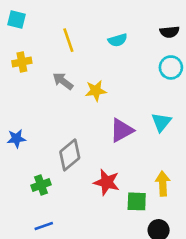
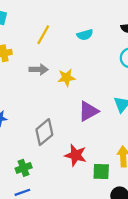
yellow line: (68, 40) -> (43, 35), turned 48
gray arrow: (63, 81) -> (39, 70), turned 144
green cross: (41, 185) -> (24, 168), moved

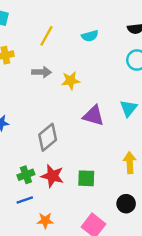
purple triangle: (88, 111) -> (94, 116), turned 45
red star: (76, 155) -> (52, 176), moved
green square: (101, 171) -> (86, 178), moved

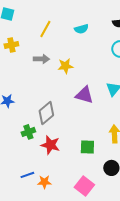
green cross: (26, 175) -> (28, 132), moved
green square: (86, 178) -> (87, 147), moved
blue line: (25, 200) -> (27, 175), moved

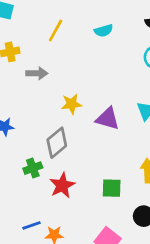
gray arrow: (41, 59) -> (37, 73), moved
yellow star: (65, 66) -> (72, 104), moved
red star: (50, 145) -> (62, 185), turned 30

